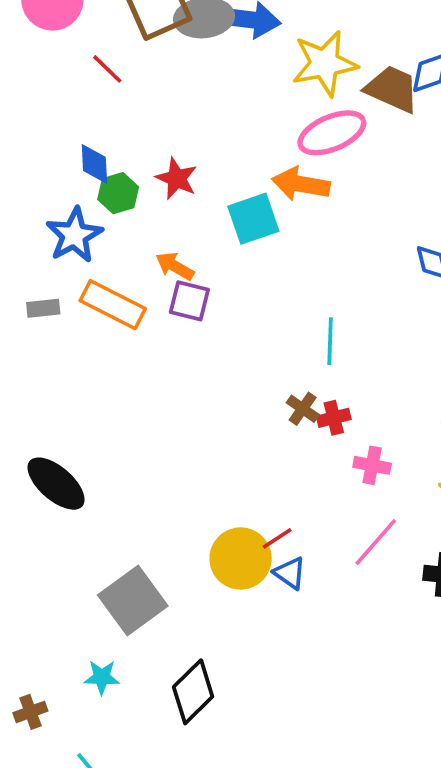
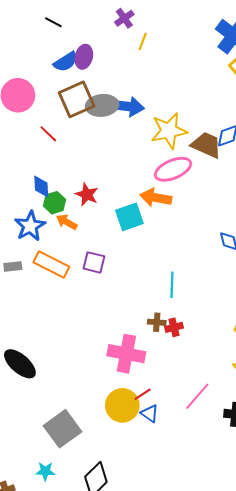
orange arrow: (175, 266) -> (67, 222), moved
brown cross: (303, 409) -> (157, 322), turned -30
pink cross: (372, 465) -> (126, 354), moved, size x1.8

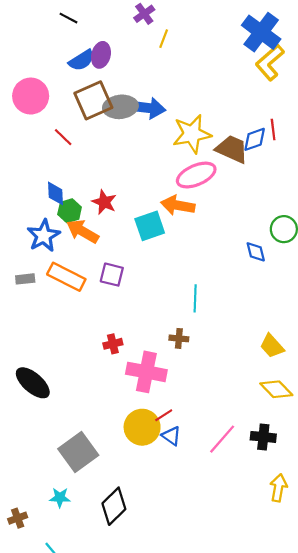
orange arrow: (67, 222) -> (83, 231), size x1.4
red cross: (174, 327) -> (113, 344), moved
pink line: (197, 396) -> (222, 439), moved

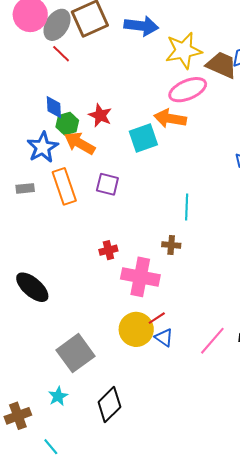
gray ellipse: (120, 107) -> (57, 25), moved, turned -52
orange rectangle: (66, 277) -> (64, 186), turned 44
cyan star: (60, 498) -> (58, 396), turned -30
brown cross: (18, 518) -> (18, 416), size x1.4

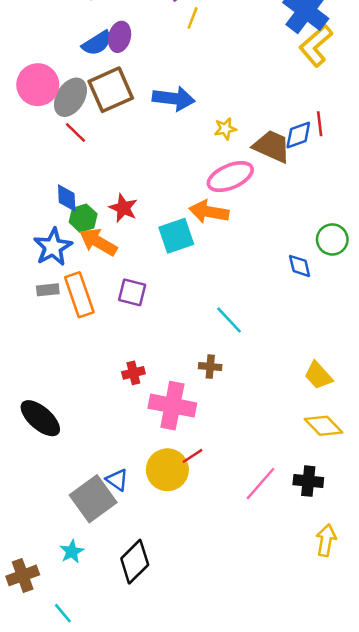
yellow star: (184, 51) -> (225, 129), size x0.5
gray rectangle: (25, 188) -> (48, 290), moved
cyan line: (187, 207) -> (229, 320), turned -45
blue triangle: (164, 338) -> (117, 480), moved

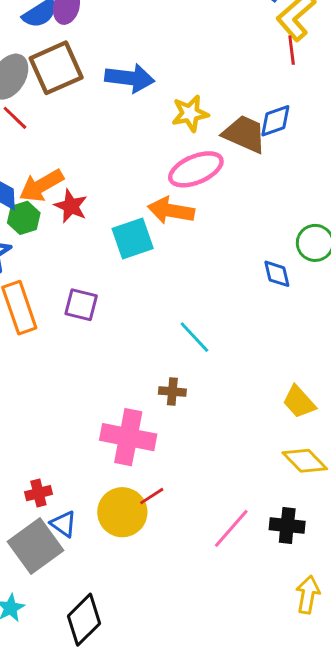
red line: (320, 124) -> (292, 50), moved
yellow star: (225, 129) -> (190, 113), size x1.4
orange arrow: (98, 242) -> (41, 186), moved, turned -60
red cross: (133, 373) -> (38, 493), moved

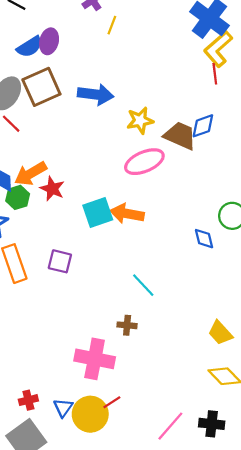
orange arrow: (171, 211) -> (127, 214), moved
blue triangle: (63, 524) -> (63, 408), moved, turned 30

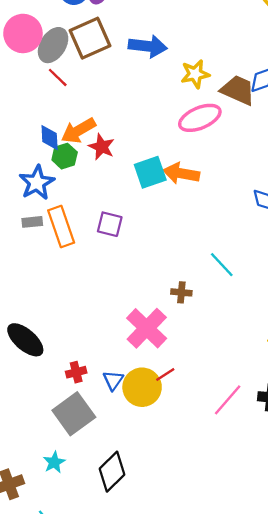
cyan line: (143, 285) -> (222, 265), moved
pink cross: (95, 359) -> (147, 328), turned 33

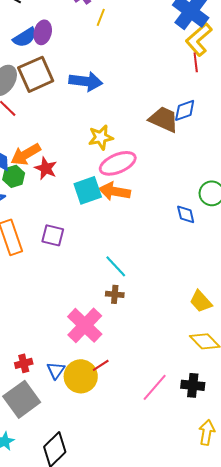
yellow star: (195, 74) -> (101, 137), moved
pink ellipse: (200, 118) -> (118, 163), moved
cyan line: (222, 265) -> (116, 266), moved

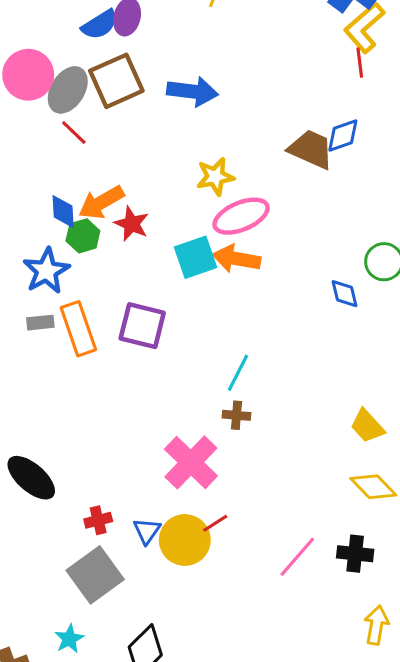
purple square: (53, 235) -> (142, 326), size x1.4
cyan line: (116, 266) -> (238, 373), turned 70

